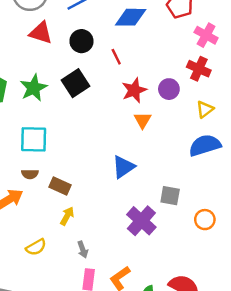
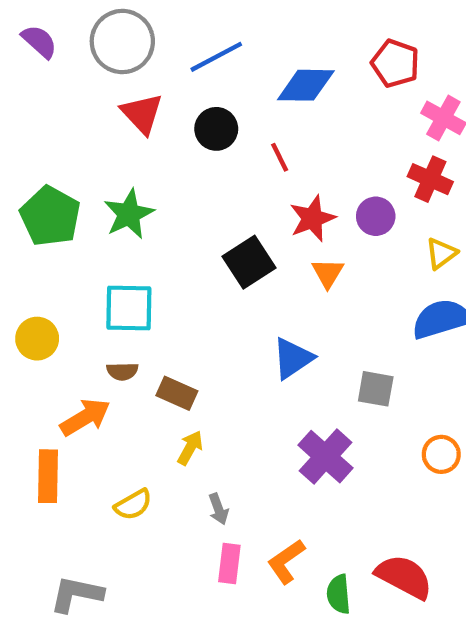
red triangle: (41, 33) -> (142, 114), turned 30
black square: (76, 83) -> (249, 262), moved
gray square: (170, 196) -> (376, 389), moved

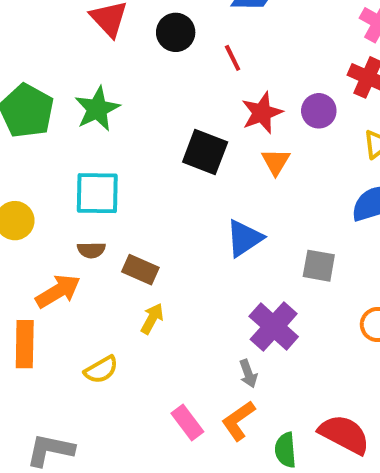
black square: (249, 262) -> (205, 152), turned -36
gray arrow: (218, 509) -> (248, 374), moved
pink rectangle: (229, 564) -> (187, 423), turned -44

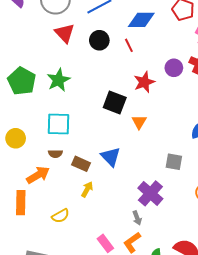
red line: (233, 58) -> (129, 45), moved
purple circle: (319, 111) -> (174, 68), moved
orange triangle: (276, 162) -> (139, 122), moved
blue triangle: (244, 238) -> (111, 157), moved, turned -40

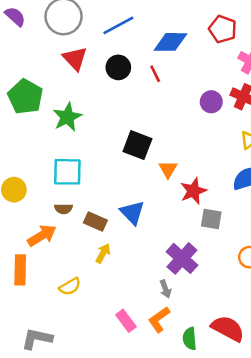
green pentagon: (22, 81) -> (25, 97), moved
red star: (144, 82) -> (193, 191), moved

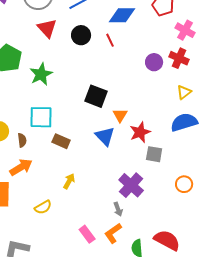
brown semicircle: (64, 209) -> (22, 140), moved, turned -96
blue triangle: (132, 213) -> (105, 136), moved
brown rectangle: (95, 221) -> (61, 141), moved

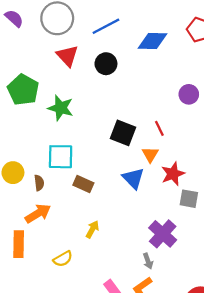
red line: (110, 40) -> (159, 128), moved
green star: (41, 74) -> (61, 108), turned -30

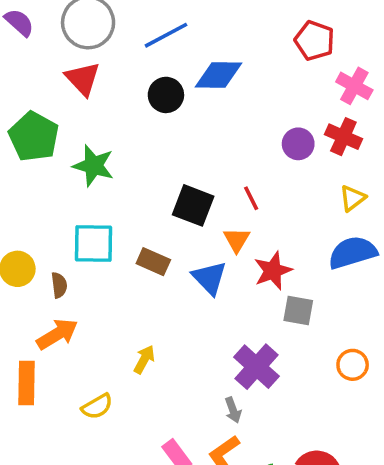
blue diamond: (152, 41) -> (218, 75), moved
red triangle: (67, 56) -> (83, 79), moved
brown rectangle: (83, 184) -> (153, 262), moved

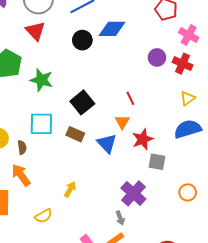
purple circle: (298, 144) -> (157, 57), moved
black square: (193, 205) -> (82, 102), moved, turned 30
orange arrow: (57, 334) -> (21, 175), turned -95

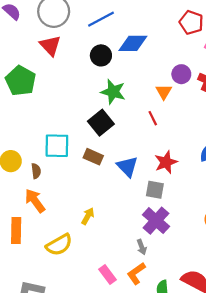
green star: (41, 80) -> (113, 92), moved
orange triangle: (122, 122) -> (164, 92), moved
gray square: (157, 162) -> (155, 190), moved
yellow semicircle: (43, 216) -> (59, 245), size x1.4

